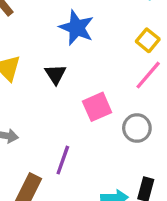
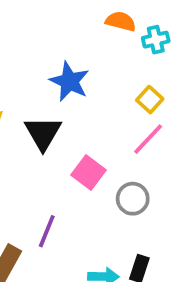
black triangle: (55, 74) -> (43, 133), size x1.5
pink square: (97, 107) -> (89, 173), turned -32

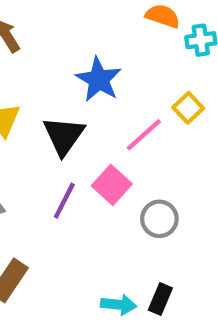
pink line: (148, 139) -> (144, 135), moved
purple line: (47, 231) -> (64, 201), moved

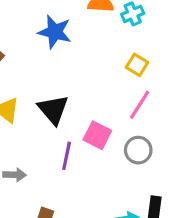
blue star: (99, 80) -> (55, 32), moved
pink line: (144, 135) -> (140, 105), moved

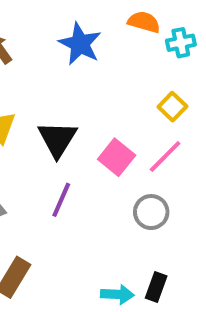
pink square: (97, 135) -> (117, 157), moved

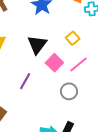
yellow square: (172, 107) -> (73, 38), moved
black triangle: (57, 139) -> (37, 45), moved

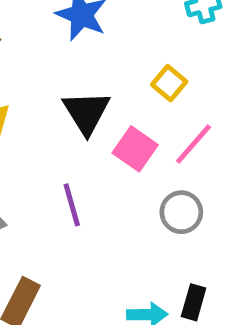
purple line: (25, 81) -> (72, 205), turned -36

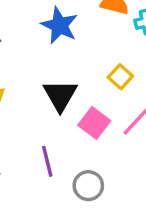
gray circle: (181, 212) -> (88, 186), moved

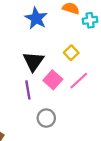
purple line: (47, 161) -> (28, 90), moved

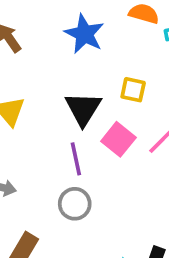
yellow square: (71, 53) -> (133, 90), moved, turned -32
gray circle: (46, 118) -> (75, 204), moved

